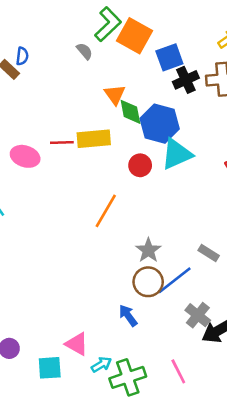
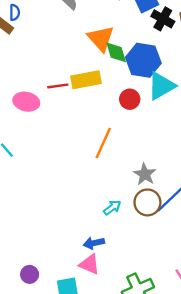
black cross: (186, 80) -> (163, 19), turned -30
orange triangle: (115, 95) -> (101, 38), size x1.4
blue arrow: (128, 316) -> (94, 243), moved, turned -60
cyan arrow: (101, 364) -> (112, 208), moved

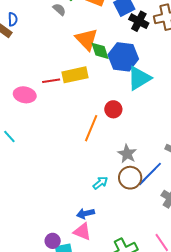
red circle: (130, 99) -> (113, 109), moved
purple circle: (30, 274) -> (53, 241), moved

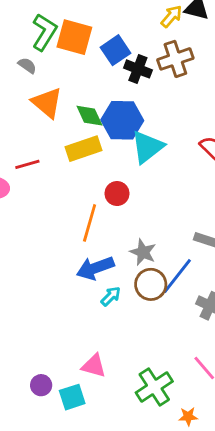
orange triangle: (87, 39) -> (47, 103), moved
yellow rectangle: (75, 75) -> (83, 149), moved
blue arrow: (86, 214) -> (95, 268), moved, size x1.5
purple circle: (53, 241) -> (41, 385), moved

